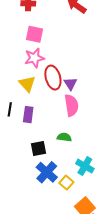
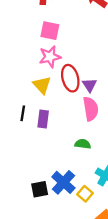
black square: (39, 149) -> (40, 189), moved

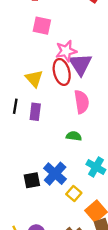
pink star: (50, 57) -> (66, 51), moved
purple triangle: (90, 85) -> (80, 64), moved, size x1.6
yellow square: (85, 194) -> (74, 194), moved

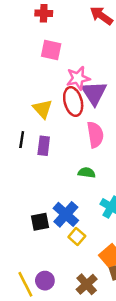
yellow square: (74, 194) -> (77, 236), moved

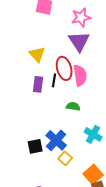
pink star: (78, 78) -> (81, 17), moved
red ellipse: (73, 102) -> (64, 68), moved
black line: (22, 140) -> (54, 80), moved

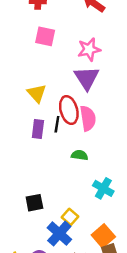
blue cross: (56, 140) -> (59, 234), moved

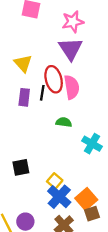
cyan cross: (103, 188) -> (92, 144), moved
blue cross: (59, 234) -> (59, 197), moved

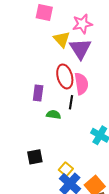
yellow triangle: (23, 63) -> (62, 39), moved
black line: (42, 93) -> (71, 102), moved
green semicircle: (64, 122) -> (53, 115), moved

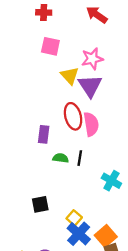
black line: (71, 102) -> (80, 158), moved

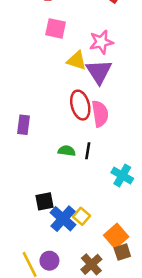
yellow triangle: (70, 76) -> (77, 61), turned -30
purple rectangle: (44, 134) -> (23, 125), moved
blue cross: (79, 234) -> (63, 219), moved

